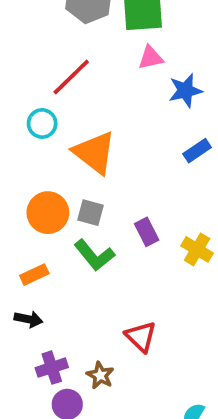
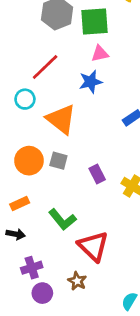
blue star: (185, 91) -> (91, 82), moved
green L-shape: (94, 255) -> (62, 219), moved
red triangle: (141, 337) -> (93, 246), size x1.4
brown star: (100, 375) -> (77, 281), moved

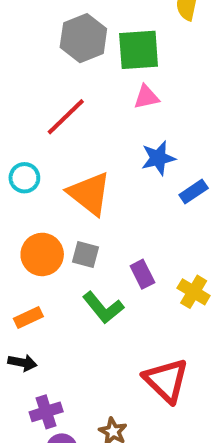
blue star: (91, 82) -> (158, 158), moved
cyan circle: (25, 99) -> (24, 178), moved
green L-shape: (62, 219) -> (103, 308), moved
red triangle: (93, 246) -> (166, 380), moved

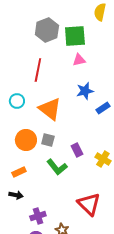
red line: (66, 117) -> (38, 70), turned -35
purple cross: (46, 412) -> (38, 216), moved

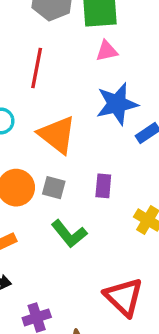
blue star: (85, 91) -> (117, 104), size x1.4
purple rectangle: (77, 150) -> (103, 186), moved, turned 32

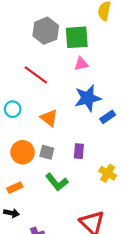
red line: (37, 68) -> (36, 75), turned -65
orange triangle: (57, 135) -> (49, 118), size x0.7

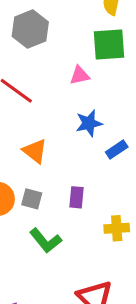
green square: (77, 37) -> (109, 45), moved
blue star: (88, 98) -> (89, 123), size x0.7
yellow cross: (108, 173) -> (117, 228), turned -35

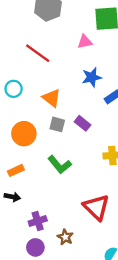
purple rectangle: (77, 197) -> (83, 123), moved, turned -56
gray square: (32, 199) -> (57, 124), moved

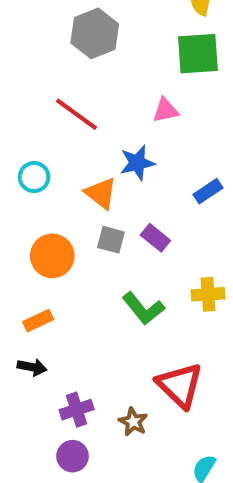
pink triangle: (85, 42) -> (166, 110), moved
blue star: (92, 77) -> (137, 163), moved
green L-shape: (60, 165) -> (143, 308), moved
brown star: (65, 237) -> (133, 422), moved

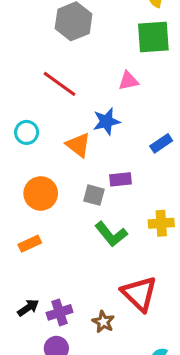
purple rectangle: (155, 238) -> (121, 179), turned -45
gray square: (111, 240) -> (94, 195), moved
black arrow: (32, 367) -> (28, 308), moved, turned -45

